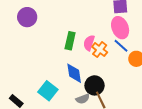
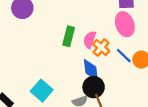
blue line: (121, 46) -> (124, 56), moved
blue diamond: (74, 73) -> (91, 70), moved

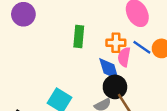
pink semicircle: (90, 40) -> (124, 57), moved
orange cross: (101, 48) -> (116, 43), turned -30

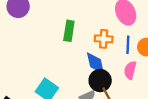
blue line: (142, 47) -> (128, 45), turned 54
pink semicircle: (124, 57) -> (130, 70), moved

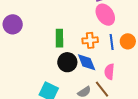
pink semicircle: (130, 70) -> (109, 72), moved
black circle: (100, 81) -> (67, 62), moved

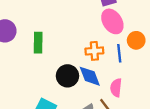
green rectangle: (59, 38) -> (38, 43), moved
orange circle: (128, 41) -> (136, 40), moved

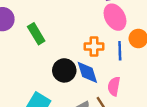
green rectangle: (38, 43) -> (36, 34), turned -36

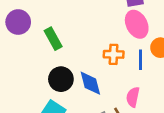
black circle: (64, 70) -> (61, 79), moved
blue diamond: (87, 72) -> (90, 83), moved

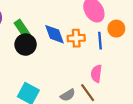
black circle: (61, 79) -> (26, 45), moved
blue diamond: (90, 83) -> (54, 34), moved

